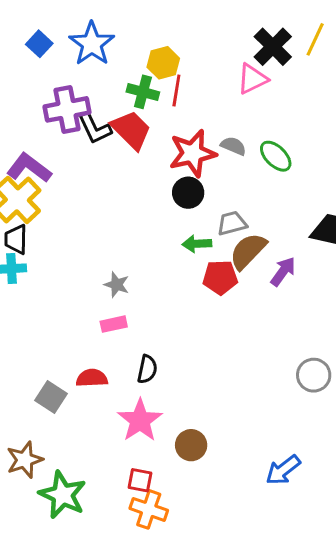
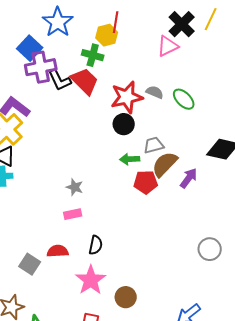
blue square: (39, 44) -> (30, 48), moved, size x1.4
red line: (176, 90) -> (116, 22), moved

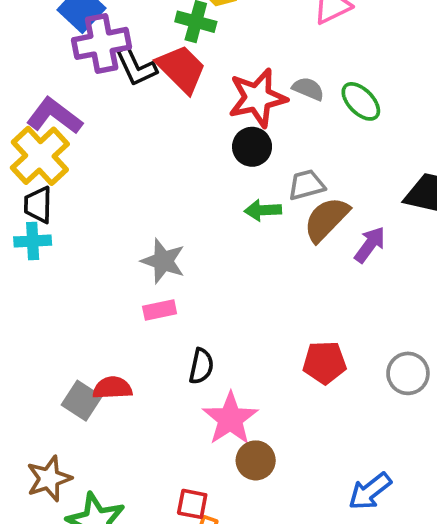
red pentagon: (146, 182) -> (325, 363), moved
gray star: (75, 187) -> (163, 261), size x1.4
red semicircle: (58, 251) -> (112, 388), moved
pink star: (91, 280) -> (230, 419), moved

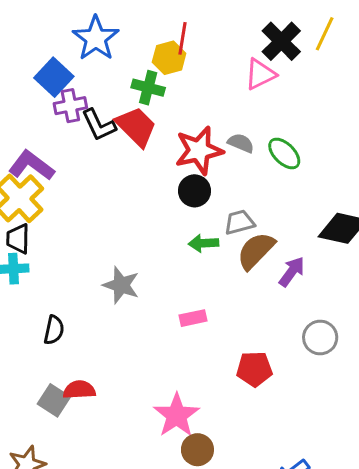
purple cross: (102, 43) -> (70, 106), size x0.7
pink rectangle: (160, 310) -> (193, 318), moved
black semicircle: (201, 366) -> (54, 330), moved
gray circle: (408, 373) -> (320, 337), moved

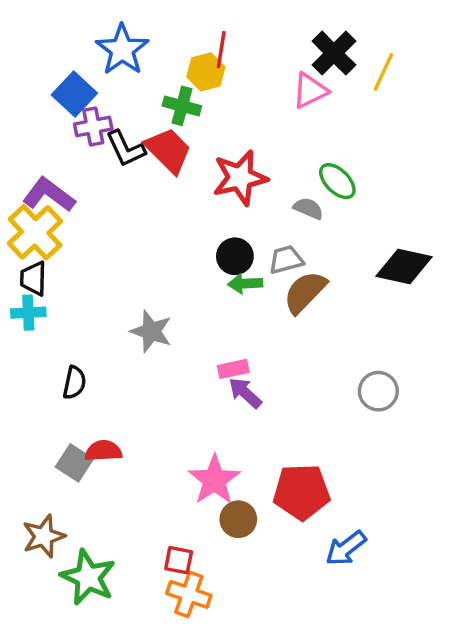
yellow line: (325, 34) -> (383, 72), moved
gray semicircle: (241, 143) -> (308, 208), moved
black circle: (194, 191) -> (235, 256), moved
purple arrow: (292, 272) -> (245, 393), moved, turned -84
red pentagon: (254, 369) -> (302, 492), moved, size x1.4

